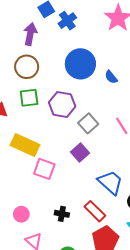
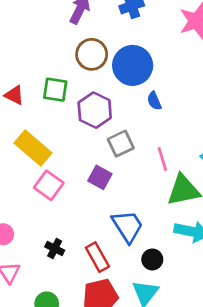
brown circle: (27, 67) -> (92, 54), moved
blue semicircle: (111, 77) -> (154, 101), moved
purple square: (80, 152) -> (100, 177), turned -36

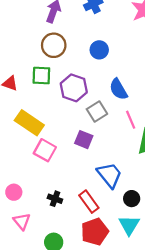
brown circle: (92, 54) -> (54, 45), moved
blue circle: (133, 65) -> (99, 50), size x0.6
blue semicircle: (154, 101) -> (118, 89), moved, size x1.5

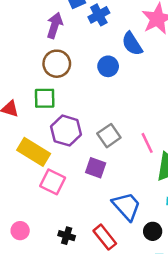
purple hexagon: (74, 88) -> (66, 131), moved
blue semicircle: (118, 89) -> (132, 44), moved

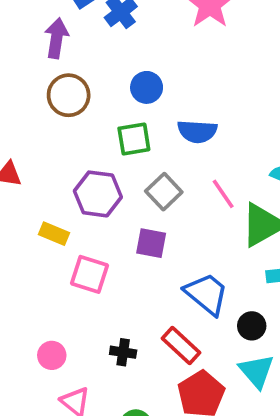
blue semicircle: (132, 44) -> (197, 131), moved, turned -45
green square: (45, 98) -> (134, 139), moved
yellow rectangle: (34, 152) -> (54, 234), size x0.6

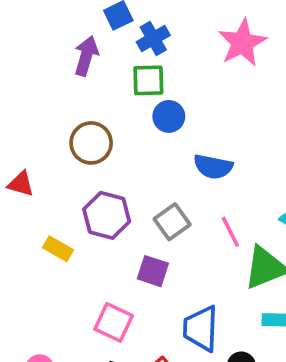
brown circle: (69, 95) -> (91, 143), moved
green square: (134, 139) -> (148, 80), moved
pink square: (90, 274) -> (114, 322), moved
blue trapezoid: (206, 294) -> (201, 328), turned -135

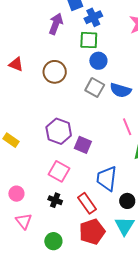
red triangle: (21, 184) -> (16, 64), moved
purple hexagon: (107, 215) -> (59, 131), moved
gray square: (172, 222) -> (95, 88), moved, turned -30
yellow rectangle: (58, 249) -> (11, 140), moved

